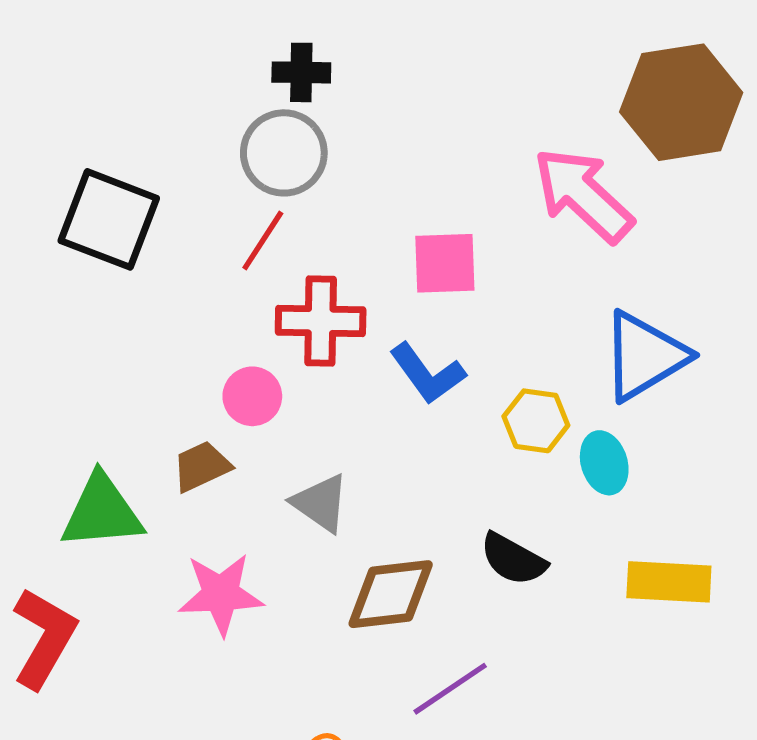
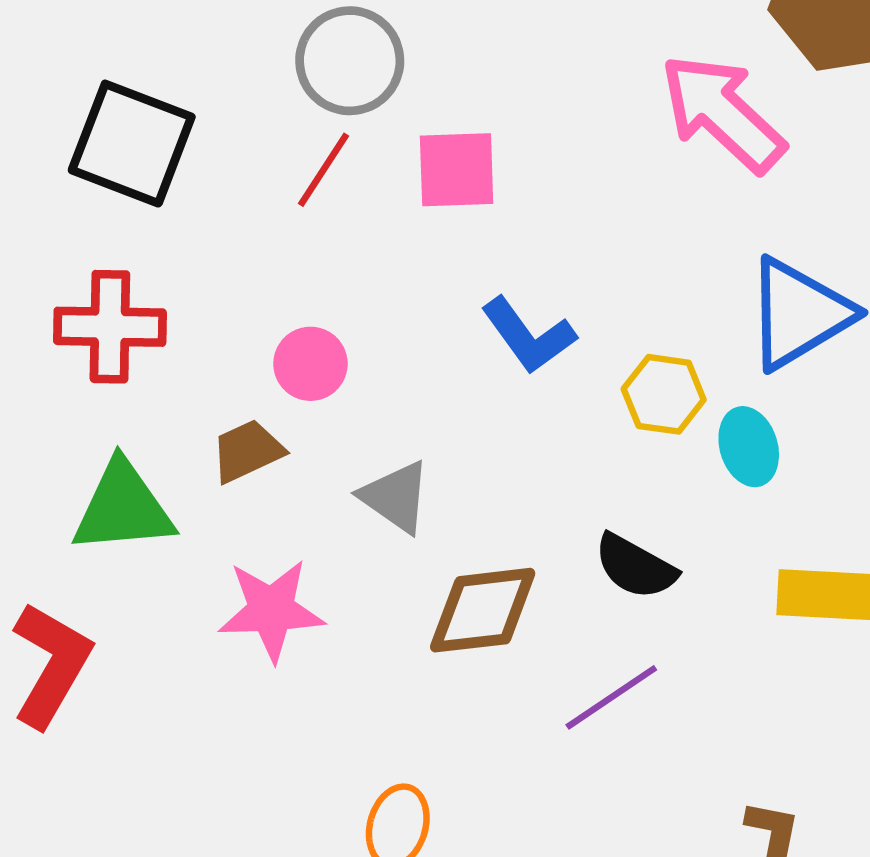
pink square: (445, 263) -> (457, 170), moved
red cross: (321, 321) -> (110, 327), moved
purple line: (450, 689) -> (611, 697), moved

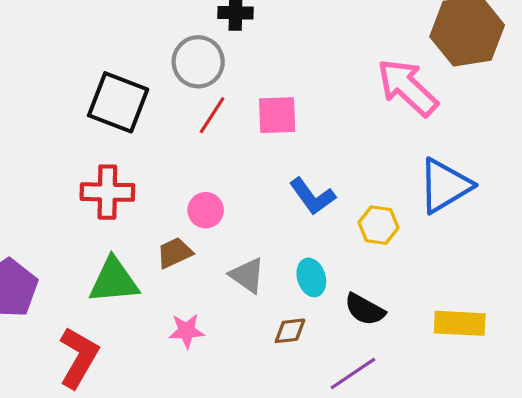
gray circle: (350, 61) -> (198, 62), moved
cyan ellipse: (749, 447) -> (311, 277), moved
pink star: (271, 610) -> (186, 331), size x0.7
brown diamond: (483, 610) -> (290, 331), size x0.6

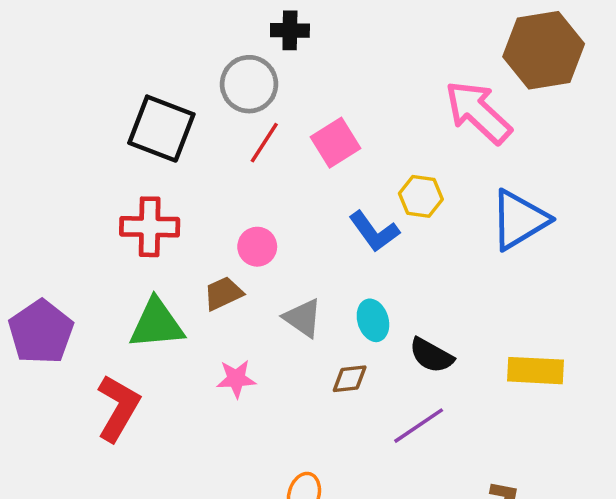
pink square: (277, 115) -> (336, 143), turned -30
yellow hexagon: (379, 225) -> (421, 196), moved

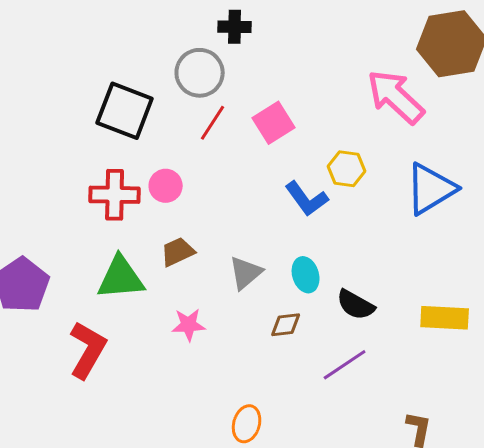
pink circle: (257, 247) -> (166, 186), moved
gray triangle: (303, 318) -> (246, 273), turned 45

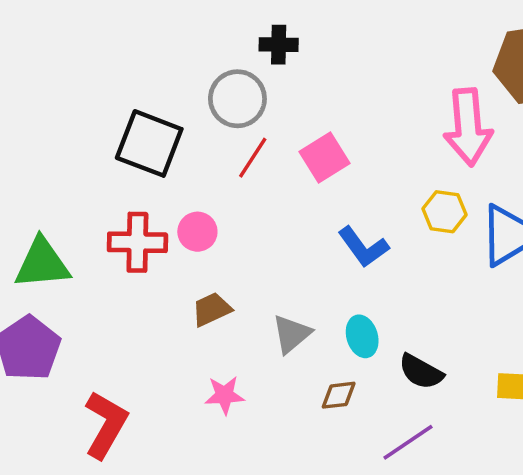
pink arrow: (396, 97) -> (468, 127), turned -138
yellow hexagon: (347, 169) -> (444, 212), moved
green triangle: (121, 278) -> (42, 263), moved

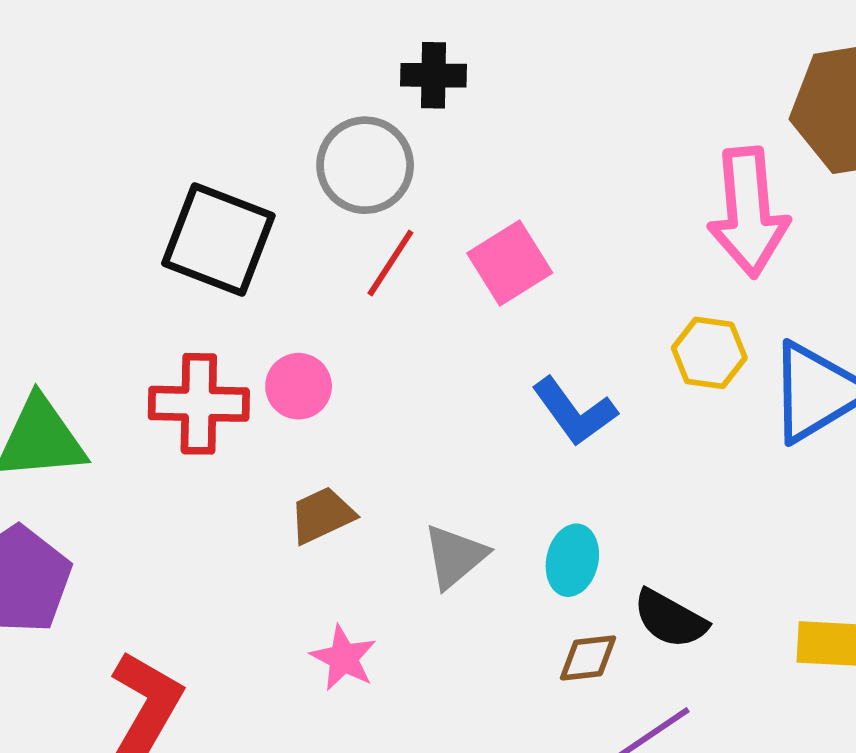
cyan ellipse: (362, 336) -> (572, 560), turned 30
pink star: (225, 395) -> (344, 658), turned 30
brown diamond: (339, 395) -> (588, 658), moved

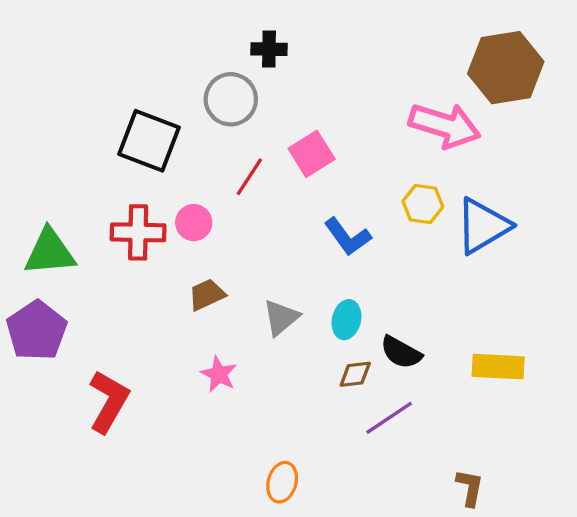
pink arrow: (748, 212) -> (445, 125), turned -68
red line: (390, 263) -> (249, 177), moved

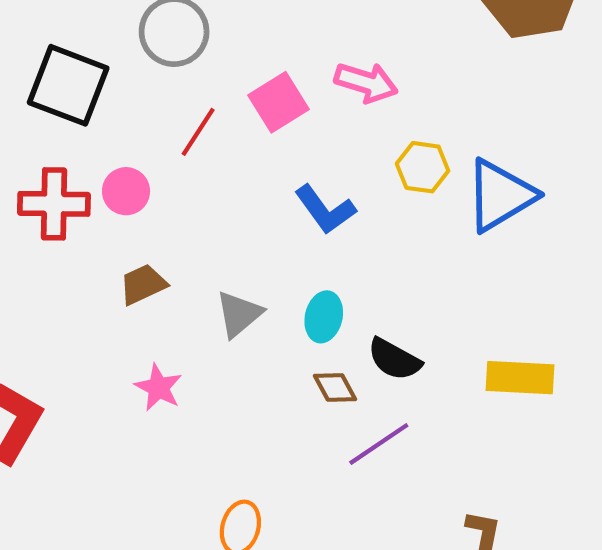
pink arrow: (445, 125) -> (366, 82), moved, size x0.7
brown diamond: (355, 374) -> (335, 387), turned 68

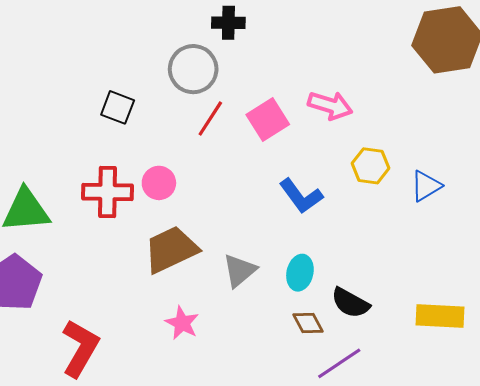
black square: (68, 85) -> (118, 107), size x0.6
red line: (198, 132) -> (210, 118), moved
blue triangle: (500, 195) -> (426, 186), size x0.6
brown trapezoid: (143, 284) -> (171, 249), size x1.6

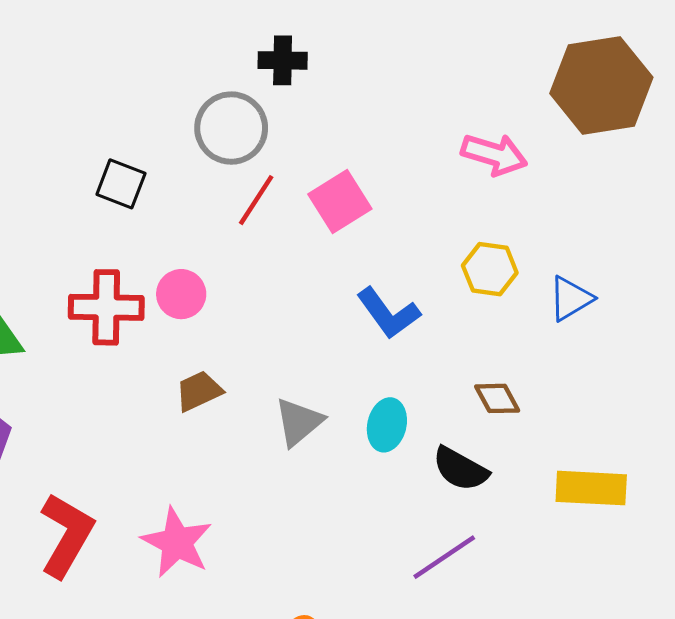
pink arrow: (330, 105) -> (494, 154), moved
brown trapezoid: (171, 249) -> (199, 391), size x0.6
pink star: (182, 323) -> (177, 542), moved, size x1.4
brown diamond: (308, 323) -> (497, 398), moved

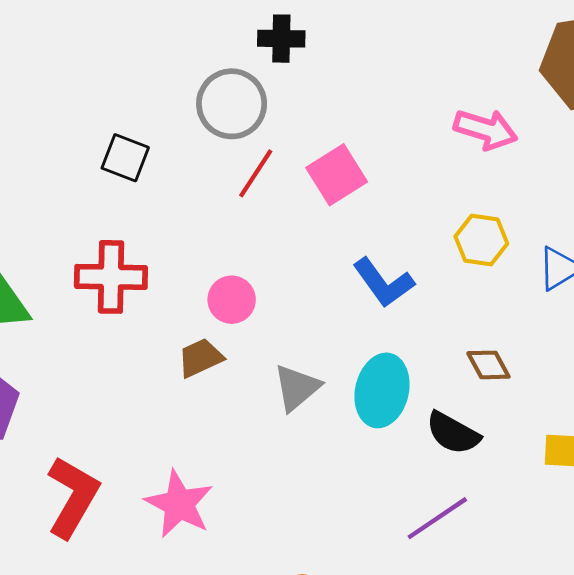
pink circle: (181, 294) -> (232, 300), moved
cyan ellipse: (387, 425) -> (382, 390), size x1.4

